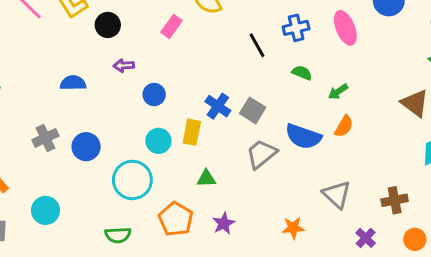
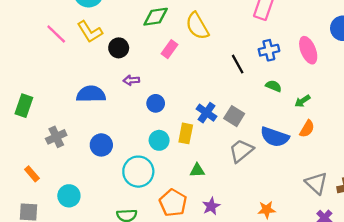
blue semicircle: (73, 83) -> (91, 94), size x1.4
gray cross: (45, 138) -> (56, 137), moved
gray triangle: (337, 194) -> (316, 183), moved

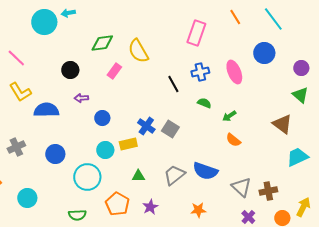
yellow L-shape: (90, 32) -> (20, 92), moved
orange semicircle: (307, 129) -> (233, 140), turned 98
yellow rectangle: (186, 133) -> (128, 144), turned 66
blue semicircle: (275, 137) -> (205, 171), moved
gray trapezoid: (241, 151) -> (174, 175), moved

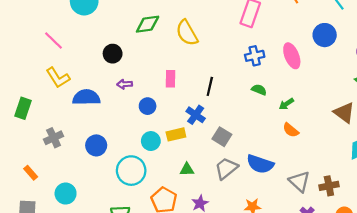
pink rectangle: (114, 71) -> (170, 79), moved, turned -35
black line: (173, 84) -> (210, 86), moved, turned 42
gray square: (170, 129) -> (222, 137), moved

